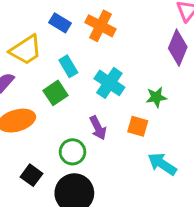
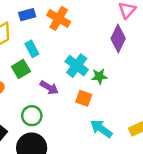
blue rectangle: (60, 23) -> (27, 15), turned -49
cyan cross: (109, 83) -> (77, 66), moved
purple arrow: (98, 128) -> (49, 88), moved, turned -36

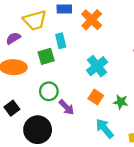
green star: (99, 76) -> (121, 102), moved
purple arrow: (49, 88) -> (66, 107), moved
green circle: (32, 116) -> (49, 91), moved

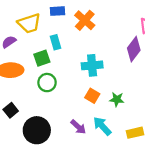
cyan cross: (97, 66) -> (92, 65), turned 36
green circle: (49, 91) -> (47, 83), moved
purple arrow: (66, 107) -> (78, 127), moved

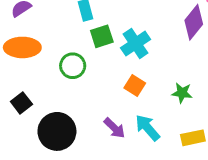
green square: (42, 58) -> (102, 36), moved
cyan cross: (92, 65) -> (136, 44), turned -30
green star: (117, 99) -> (182, 93), moved

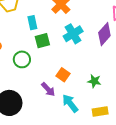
cyan cross: (136, 44) -> (73, 34), moved
purple arrow: (114, 128) -> (48, 89), moved

